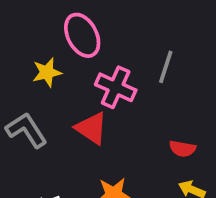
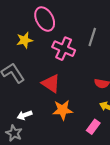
red triangle: (91, 128) -> (51, 83), moved

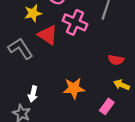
red triangle: (51, 83) -> (48, 35), moved
white arrow: (25, 115) -> (33, 94), turned -56

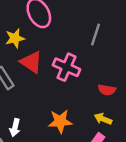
pink cross: (75, 22) -> (67, 67), moved
yellow arrow: (122, 85) -> (103, 119), moved

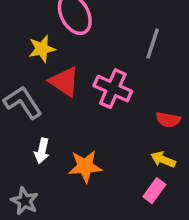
orange star: (60, 121) -> (85, 166), moved
white arrow: (15, 128) -> (42, 151), moved

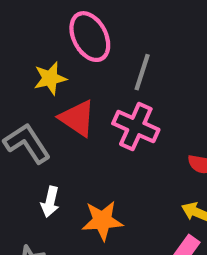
gray line: (153, 44) -> (142, 72), moved

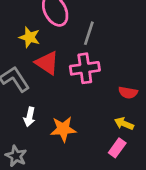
yellow star: (50, 78) -> (29, 37), turned 30
pink cross: (136, 126) -> (85, 68), turned -32

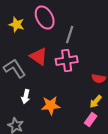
yellow star: (29, 37) -> (17, 25), moved
yellow arrow: (124, 124) -> (96, 102), turned -72

